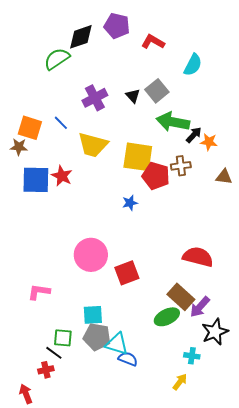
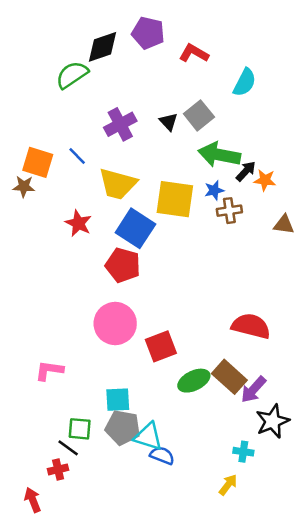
red pentagon: (156, 176) -> (123, 265), moved
blue square: (36, 180) -> (135, 228), moved, turned 32
blue star: (130, 203) -> (214, 190), moved
green ellipse: (167, 317) -> (194, 381), moved

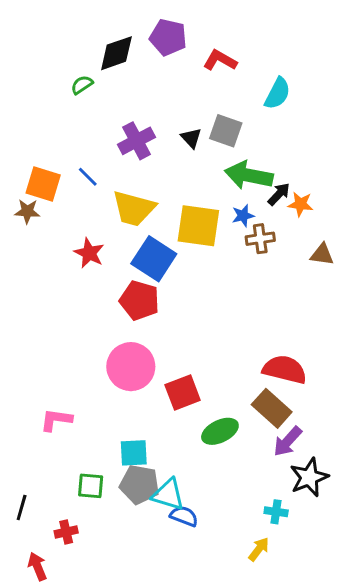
green semicircle: (72, 75) -> (82, 85), size x0.6
gray square: (199, 115) -> (226, 131), turned -32
brown rectangle: (229, 377) -> (272, 408), moved
black line: (68, 448) -> (22, 508), moved, turned 70

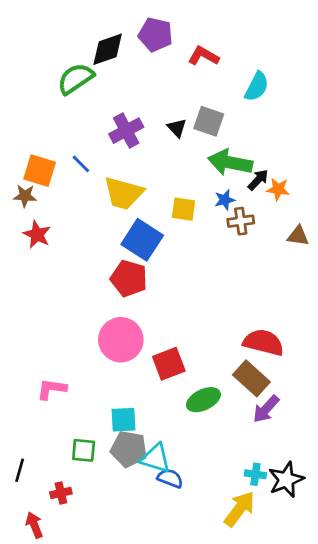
green semicircle: (82, 85) -> (76, 79), size x1.8
yellow square: (198, 226) -> (183, 209), size x0.6
red star: (89, 253) -> (37, 234), moved
black star: (309, 477) -> (286, 480), moved
yellow arrow: (259, 549) -> (239, 509), size x1.6

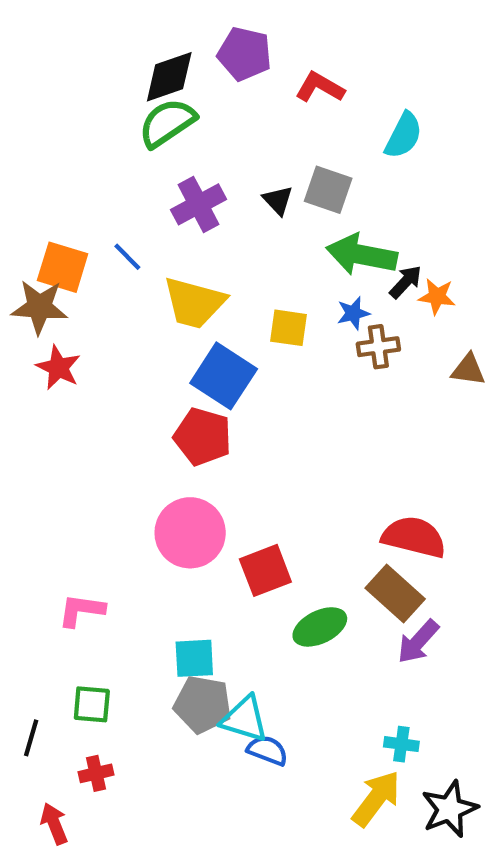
green semicircle: (76, 79) -> (167, 123), moved
brown star: (25, 196) -> (40, 307), size x1.5
green square: (84, 450) -> (92, 704), moved
black star: (286, 480) -> (449, 809), moved

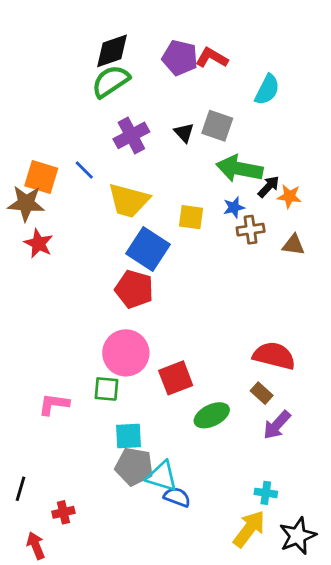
purple pentagon: (244, 54) -> (180, 58), moved
brown triangle: (468, 370) -> (293, 245), moved
brown rectangle: (395, 594) -> (262, 393), size x0.6
green square: (92, 704) -> (106, 389), moved

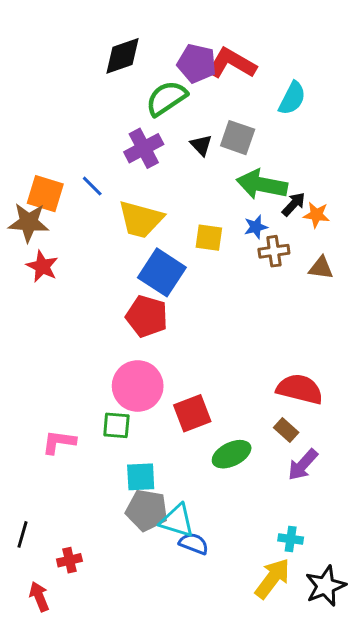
red L-shape: (212, 58) -> (232, 63), size x1.4
green semicircle: (111, 81) -> (166, 98), moved

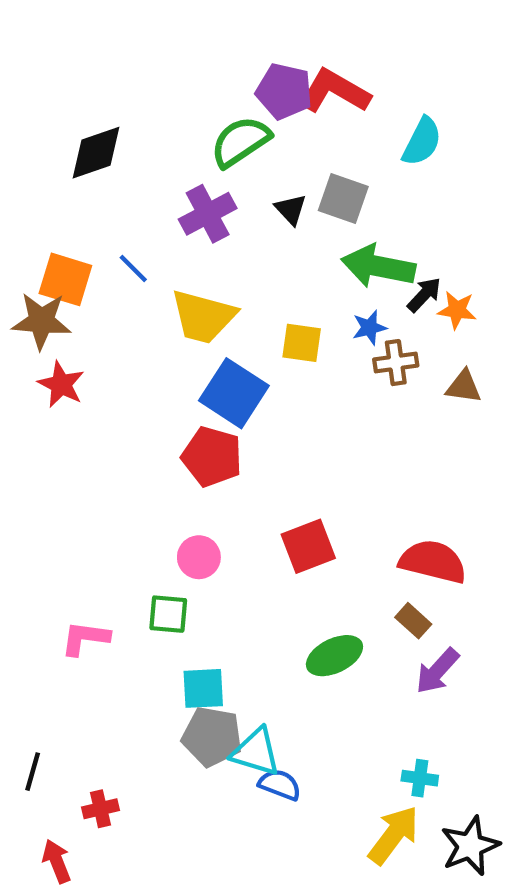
black diamond: (122, 56) -> (96, 153), moved
pink circle: (138, 386) -> (199, 557), size x0.6
red square: (192, 413) -> (308, 546), moved

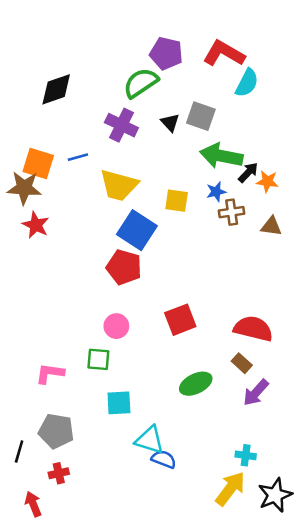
red L-shape: (334, 91) -> (224, 53), moved
purple cross: (208, 214) -> (121, 125), turned -36
blue line: (133, 268) -> (78, 157), turned -60
gray pentagon: (212, 737) -> (56, 431), moved

